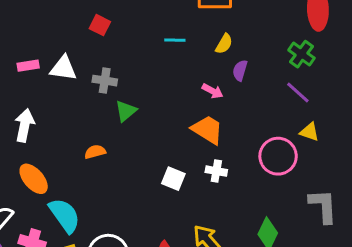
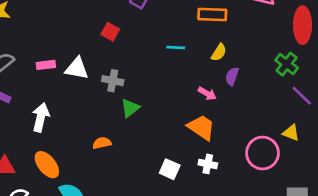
purple line: (298, 93) -> (302, 96), moved

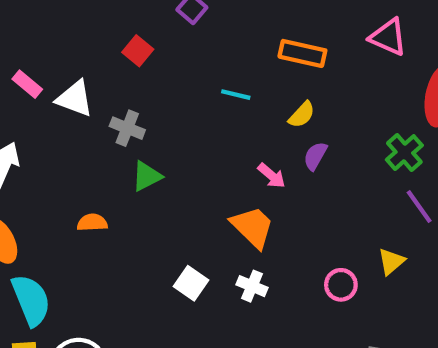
pink rectangle: (46, 65) -> (27, 84), turned 36
yellow triangle: (291, 133) -> (391, 261), turned 48
pink circle: (263, 153) -> (341, 285), size x0.6

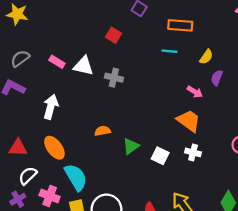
orange rectangle: (302, 53) -> (180, 25), moved
green triangle: (147, 176) -> (131, 146), moved

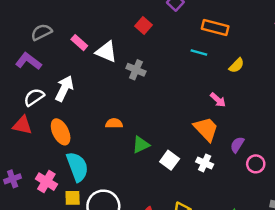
purple semicircle: (217, 78) -> (237, 145), moved
white semicircle: (28, 176) -> (34, 97), moved

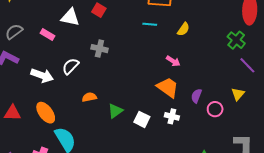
white triangle: (106, 52) -> (70, 17), moved
white arrow: (64, 88) -> (42, 75), turned 95
white semicircle: (34, 97) -> (71, 66), moved

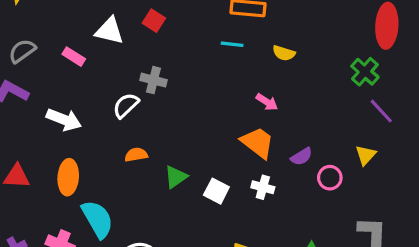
yellow semicircle: (183, 29) -> (284, 53), turned 72
white semicircle: (71, 66) -> (126, 105), moved
purple semicircle: (196, 96) -> (302, 157), turned -144
orange ellipse: (46, 113) -> (68, 177), turned 40

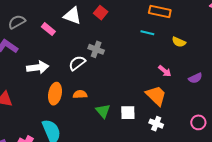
white arrow: (64, 120) -> (38, 67), turned -35
purple semicircle: (302, 157) -> (195, 78), moved
orange ellipse: (68, 177) -> (55, 94), moved
green triangle: (176, 177) -> (103, 111), turned -42
white square: (216, 191) -> (128, 113), moved, turned -35

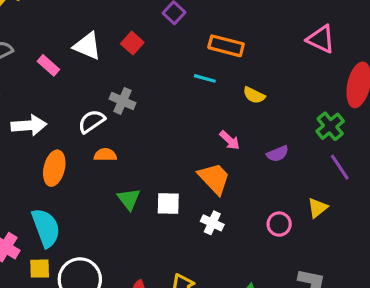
orange semicircle: (80, 94) -> (105, 155), moved

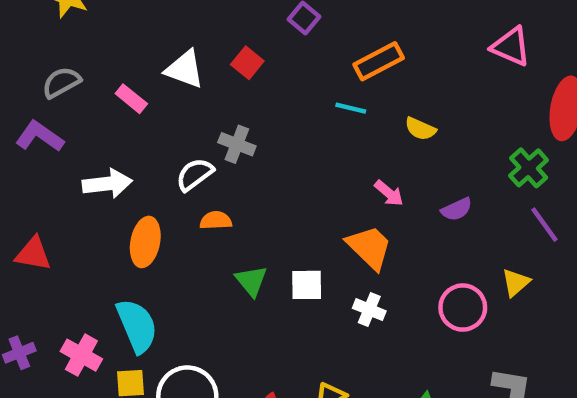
orange rectangle: (226, 46) -> (379, 61), turned -40
pink circle: (279, 224) -> (463, 308), size x1.4

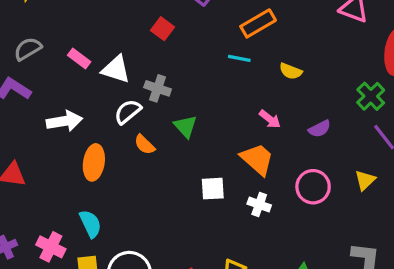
white triangle: (185, 69) -> (116, 69), moved
orange semicircle: (216, 220) -> (145, 145), turned -130
green triangle: (251, 281) -> (185, 126), moved
pink circle: (463, 308) -> (313, 187), moved
cyan semicircle: (137, 326) -> (90, 224), size x0.7

